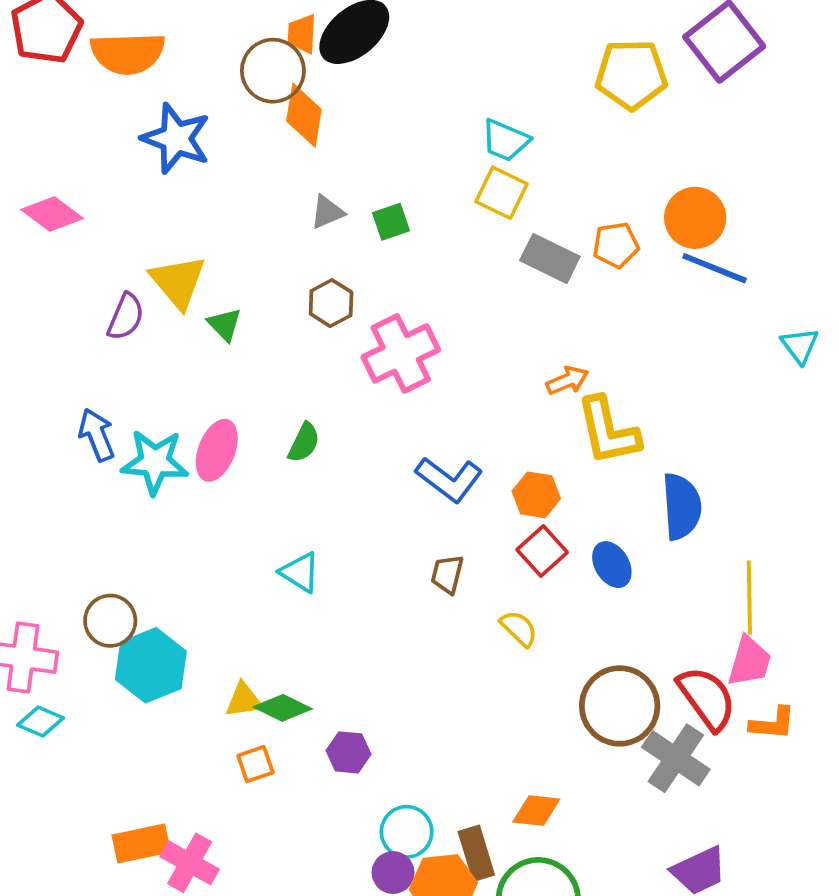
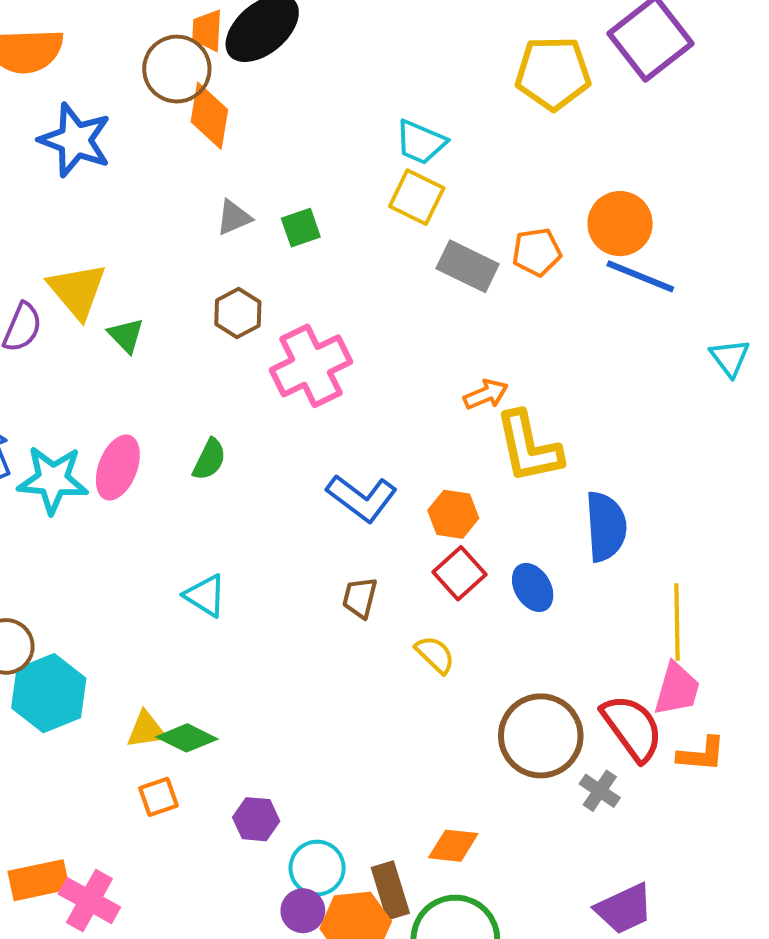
purple hexagon: (348, 752) -> (256, 819), moved
gray cross: (676, 758) -> (600, 791), size x0.6

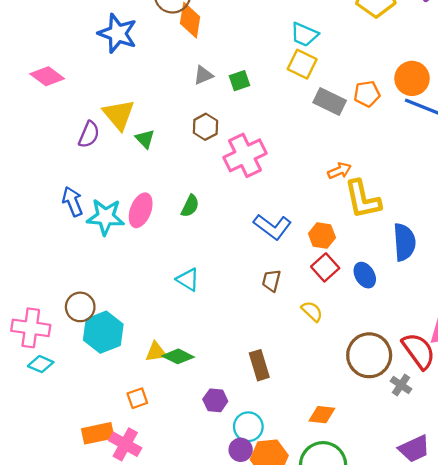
orange square: (159, 797) -> (137, 398), moved
brown rectangle: (390, 890) -> (259, 365), moved

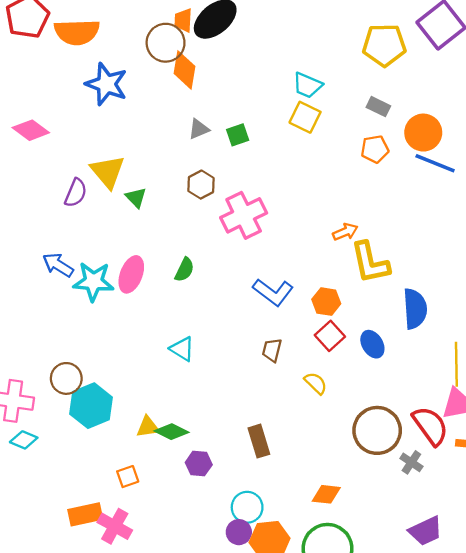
gray rectangle: (330, 102) -> (378, 107), moved, size x0.7
blue arrow: (73, 201) -> (58, 265), turned -36
purple hexagon: (215, 400) -> (199, 464), moved

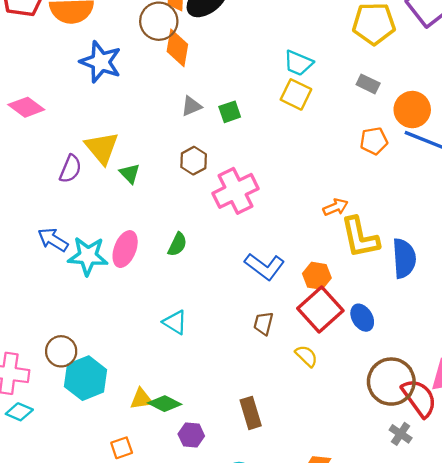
orange pentagon: (375, 149) -> (374, 141), moved
blue semicircle: (415, 309) -> (404, 258), moved
red square: (330, 336) -> (320, 309), size x1.5
brown circle: (377, 430) -> (391, 382), moved

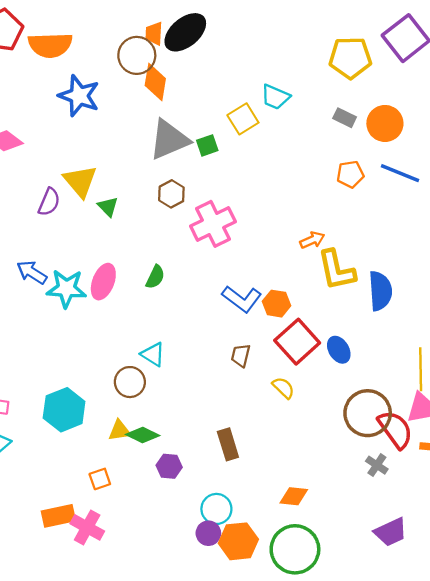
yellow square: (296, 94) -> (243, 119), moved, turned 32
gray triangle: (191, 106) -> (169, 140), size x2.0
orange circle: (412, 110) -> (385, 123), moved
orange hexagon: (317, 276) -> (276, 304), moved
brown circle: (61, 351) -> (130, 382), moved

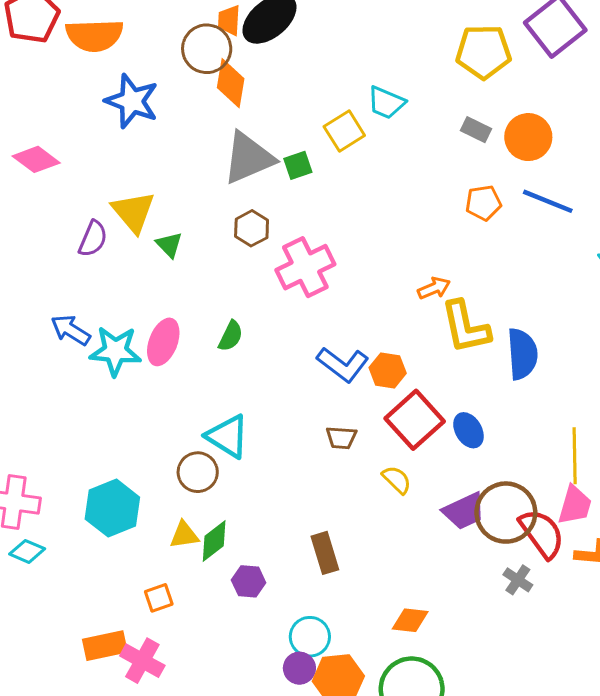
cyan triangle: (153, 354) -> (228, 436), size x1.4
brown trapezoid: (241, 355) -> (341, 438), turned -100
green diamond: (143, 435) -> (214, 541), turned -64
purple trapezoid: (391, 532) -> (464, 511), moved

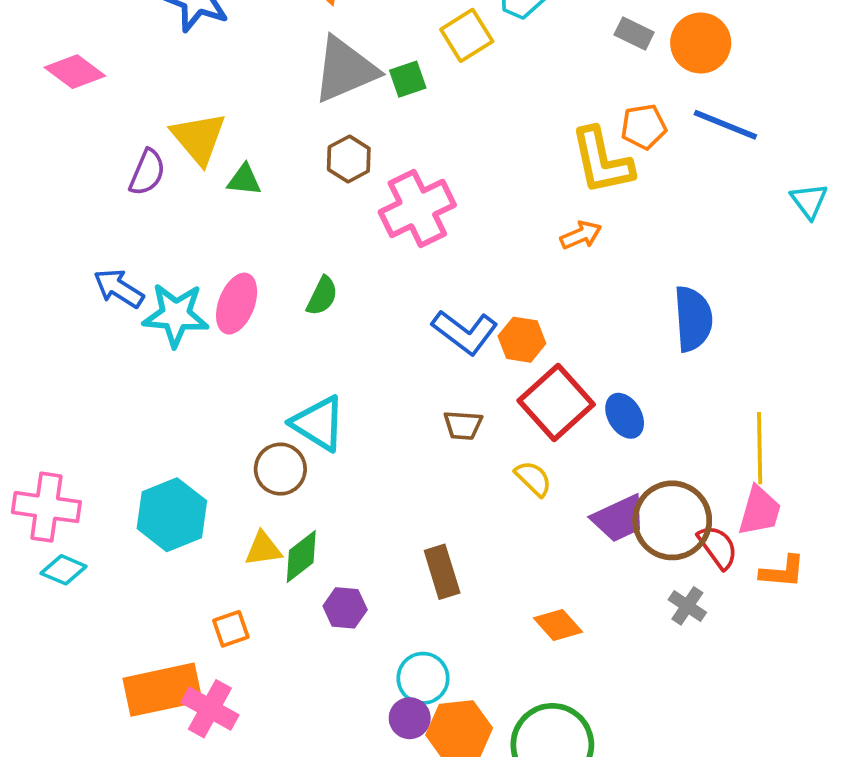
green triangle: (169, 245) -> (244, 180), turned -40
yellow L-shape: (465, 327) -> (602, 161), moved
red semicircle: (542, 533) -> (718, 547), size x0.7
orange diamond: (410, 620) -> (558, 625), moved, turned 42
orange rectangle: (105, 646) -> (162, 690), size x1.4

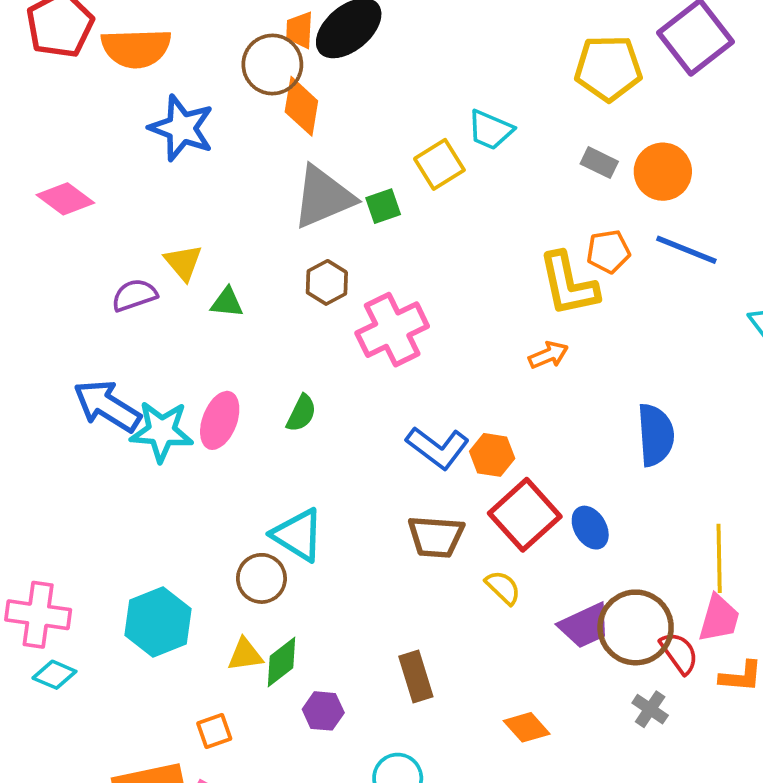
yellow triangle: (199, 138) -> (183, 262), size x0.7
purple semicircle: (147, 172) -> (134, 295), turned -132
blue arrow: (119, 288) -> (107, 406), size x1.4
brown trapezoid: (463, 425) -> (436, 537), size x1.5

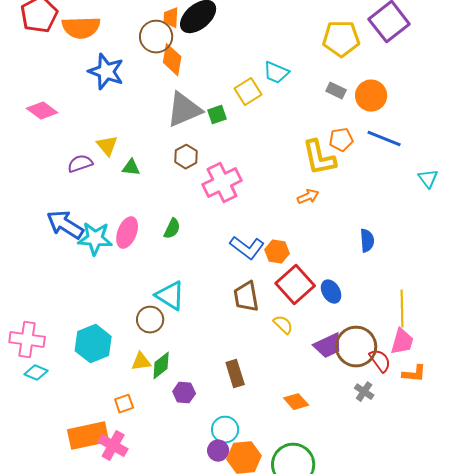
blue semicircle: (656, 435) -> (367, 241), size x0.7
brown trapezoid: (436, 537) -> (246, 297), turned 76

